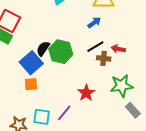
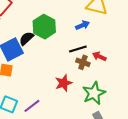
green hexagon: (61, 52) -> (44, 27), moved
green star: (121, 86) -> (94, 93), turned -30
red star: (86, 93) -> (64, 83), moved

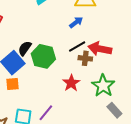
green hexagon: (44, 27) -> (43, 56), moved
red arrow: (99, 56) -> (100, 49), size x1.6

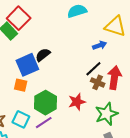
black line: (77, 47) -> (93, 69), turned -30
red arrow: (100, 49) -> (114, 78), turned 70
green hexagon: (43, 56) -> (45, 103), moved

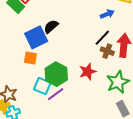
cyan square: (21, 119) -> (42, 86), moved

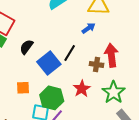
black semicircle: (51, 27) -> (26, 47), moved
blue square: (36, 37) -> (49, 63), moved
black line: (102, 38) -> (70, 53), moved

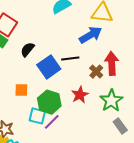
blue arrow: (88, 28) -> (91, 35), size x1.6
black line: (70, 53) -> (70, 58), turned 48
brown cross: (97, 64) -> (96, 72), turned 32

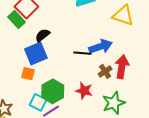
blue arrow: (91, 35) -> (101, 47), moved
blue square: (49, 67) -> (36, 54), moved
red star: (80, 95) -> (84, 91), turned 30

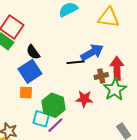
black semicircle: (43, 35) -> (33, 52), turned -77
brown cross: (105, 71) -> (101, 76), turned 32
green star: (114, 103) -> (115, 89), moved

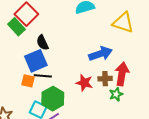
black line: (76, 62) -> (43, 76), moved
green star: (115, 89) -> (116, 94), size x0.6
red star: (84, 99) -> (84, 83), moved

